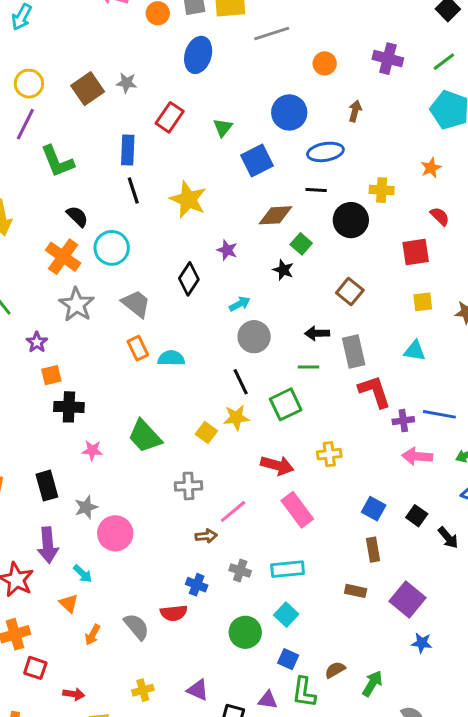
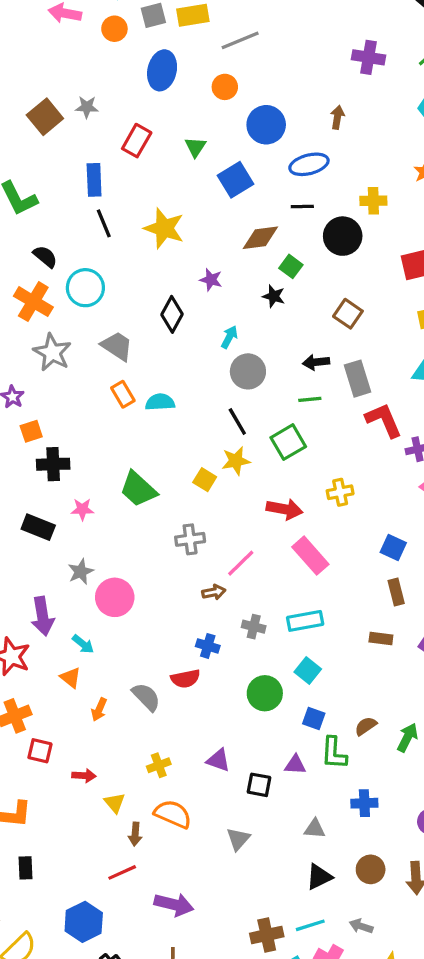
orange circle: (325, 63) -> (225, 87), moved
cyan arrow: (240, 304) -> (229, 337), turned -30
black rectangle: (47, 486) -> (38, 527), moved, turned -48

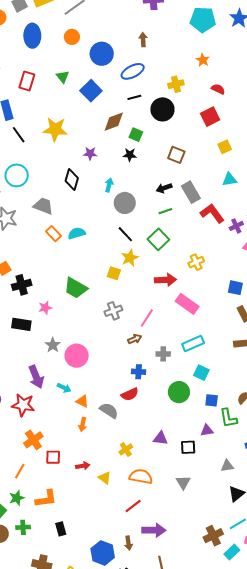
orange triangle: (70, 678) -> (82, 401), moved
brown arrow: (135, 834) -> (128, 543), moved
red line: (122, 872) -> (133, 506), moved

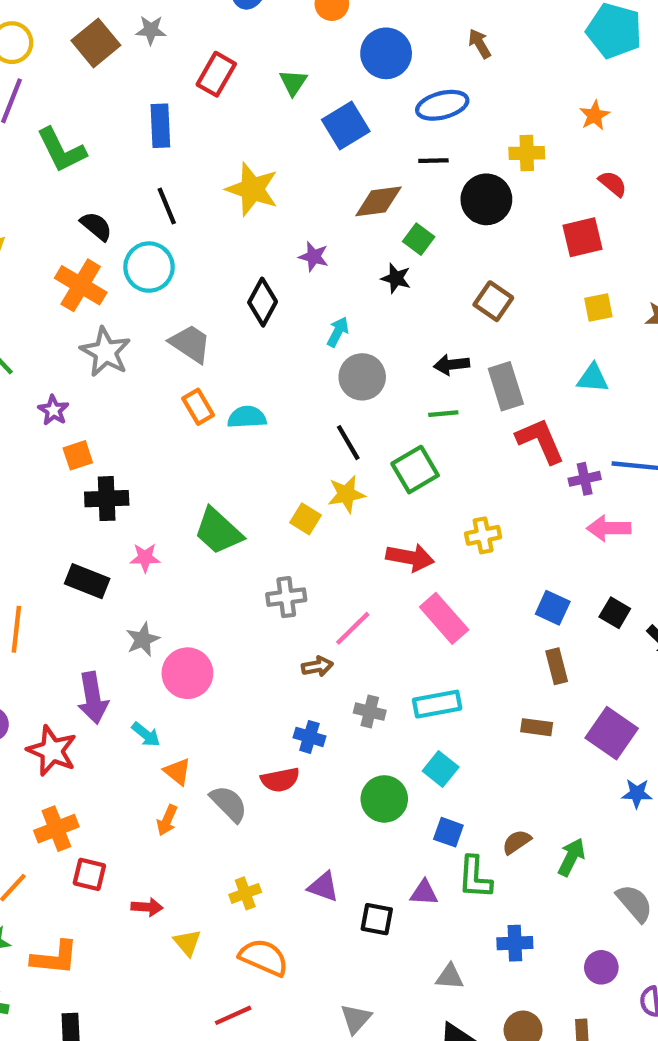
brown arrow: (143, 40) -> (480, 44), turned -40
black line: (19, 135) -> (167, 206), moved
gray triangle: (183, 482) -> (356, 1019), moved

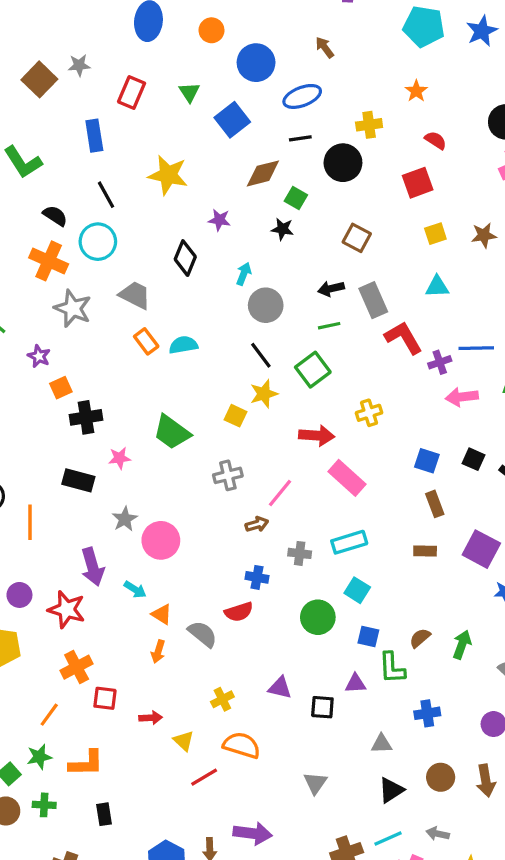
red line: (233, 1015) -> (204, 777), moved

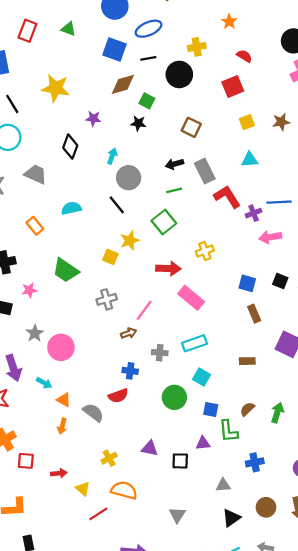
green triangle: (189, 92) -> (68, 29), turned -35
blue square: (232, 120) -> (115, 49), moved, turned -30
orange rectangle: (146, 341) -> (35, 226), moved
black line: (261, 355) -> (117, 205), moved
brown rectangle: (425, 551) -> (247, 361), moved

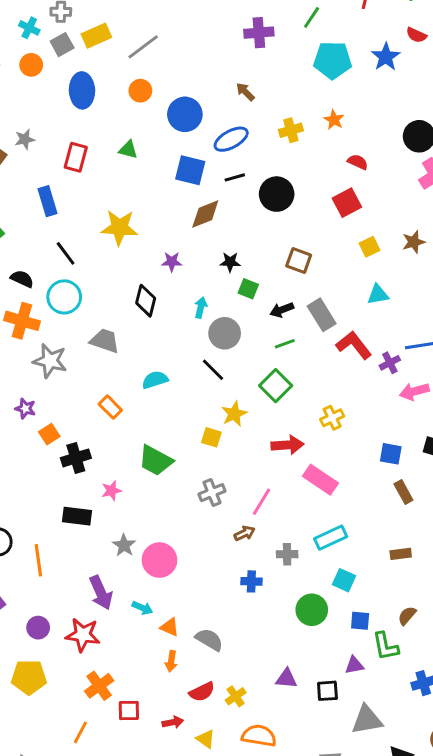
yellow cross: (197, 47) -> (291, 130), moved
green square: (147, 101) -> (248, 289), moved
red semicircle: (118, 396) -> (202, 692), moved
gray triangle: (223, 485) -> (367, 720), moved, size x1.6

